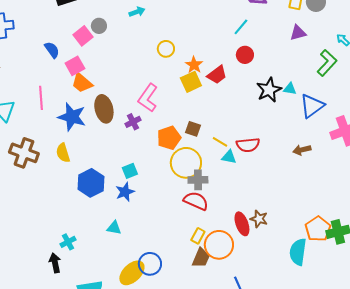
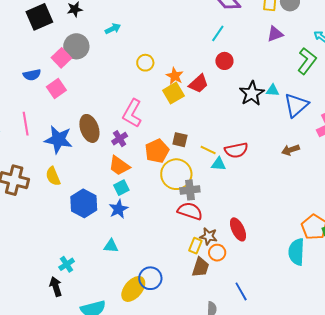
gray circle: (99, 26) -> (76, 46), size x1.6
blue semicircle: (52, 50) -> (32, 75), turned 120
orange trapezoid: (82, 83) -> (119, 166), moved
brown star: (259, 219) -> (209, 236), moved
orange circle: (219, 245) -> (217, 253), size x0.6

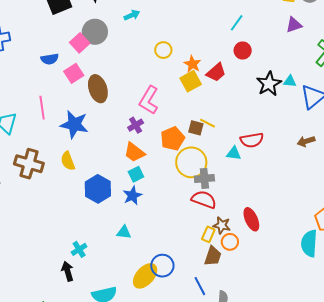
brown ellipse: (89, 128) -> (98, 89), moved
yellow line: (208, 150) -> (208, 123), moved
blue line: (241, 291) -> (200, 286), moved

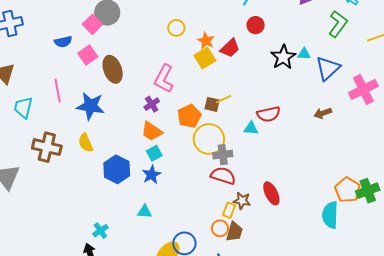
yellow line: (208, 123) -> (224, 99), turned -49
orange circle: (230, 242) -> (220, 228), moved

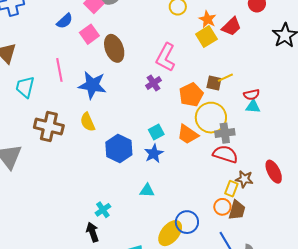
blue semicircle: (63, 42) -> (65, 21), turned -30
red semicircle: (269, 114) -> (252, 95), moved, size x0.7
orange trapezoid: (152, 131) -> (188, 134), moved

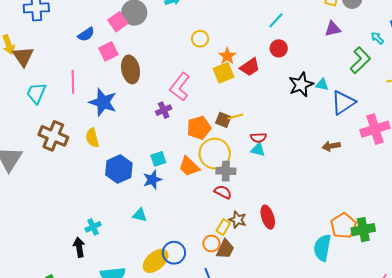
red semicircle: (225, 154) -> (223, 192), size x0.7

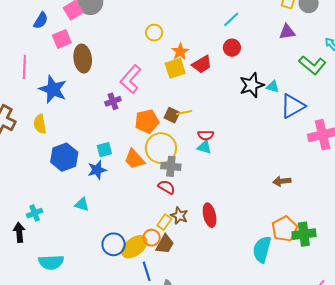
blue semicircle: (86, 34) -> (41, 20), turned -30
green L-shape: (360, 60) -> (312, 65), turned 80
brown arrow: (331, 146) -> (282, 181), moved
yellow ellipse: (156, 261) -> (134, 247), moved

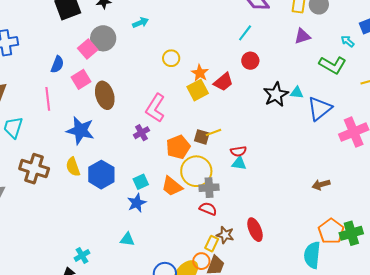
pink line: (24, 67) -> (48, 99), moved
blue hexagon: (64, 157) -> (101, 175), moved

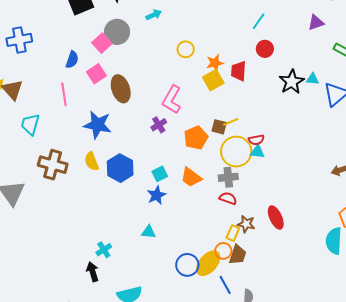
orange star: (200, 73) -> (215, 63), turned 30
red trapezoid: (223, 82) -> (239, 71), turned 135
yellow circle: (196, 171) -> (236, 152), moved

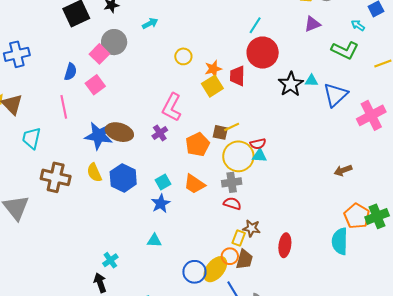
red circle: (265, 49) -> (263, 53), size x1.8
brown ellipse: (121, 89) -> (119, 132), moved, turned -52
red ellipse: (276, 218) -> (285, 245), moved, turned 35

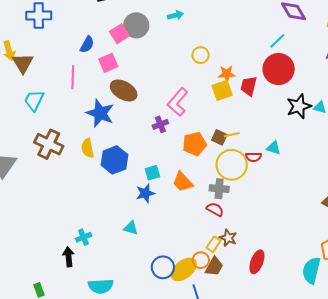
brown ellipse: (119, 132) -> (124, 90), moved
cyan triangle: (259, 156) -> (274, 148), moved

